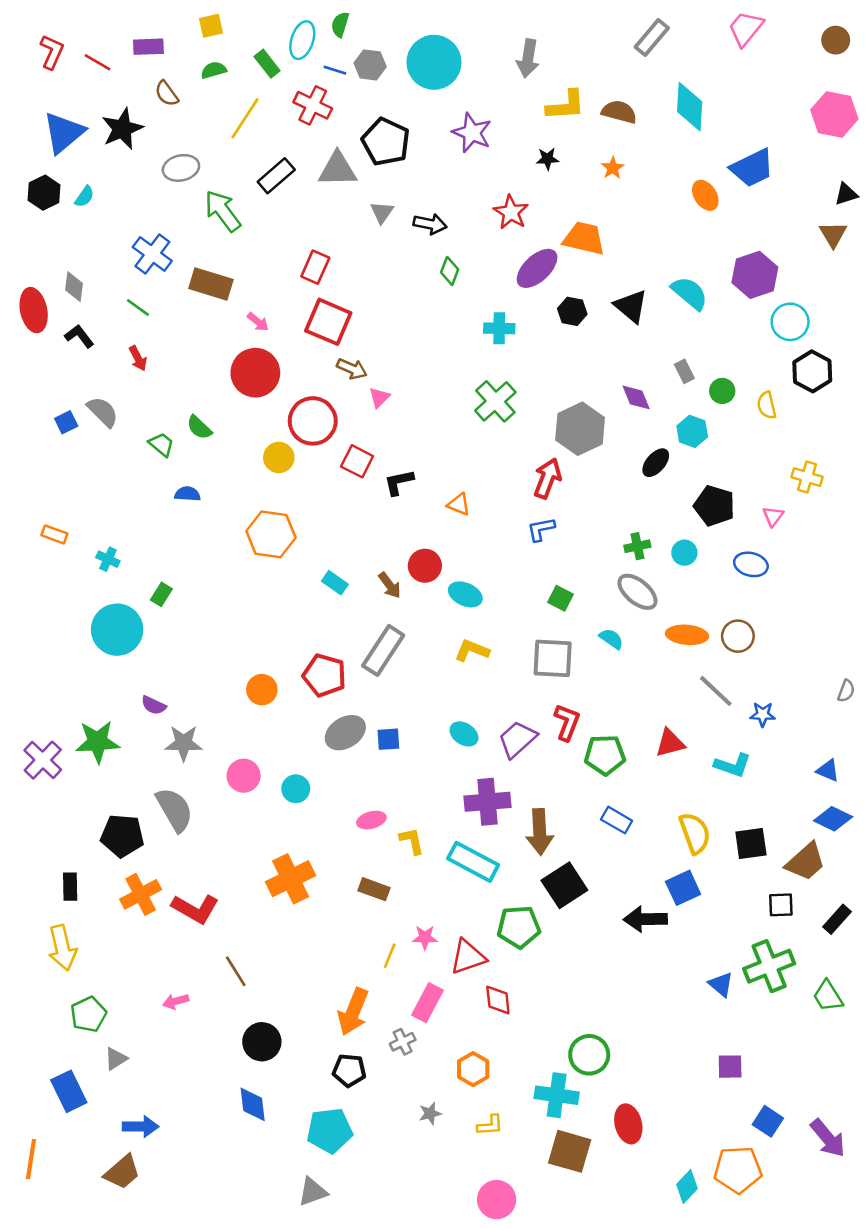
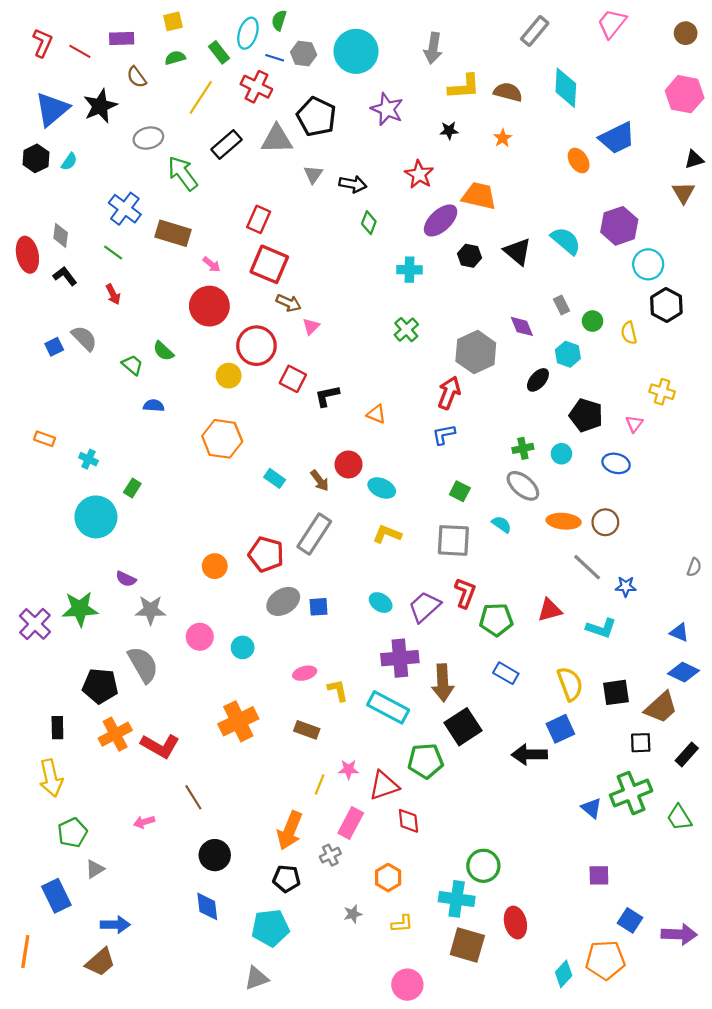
green cross: (495, 401) -> (406, 330), size x0.7
purple arrow: (828, 1138) -> (679, 934), turned -48

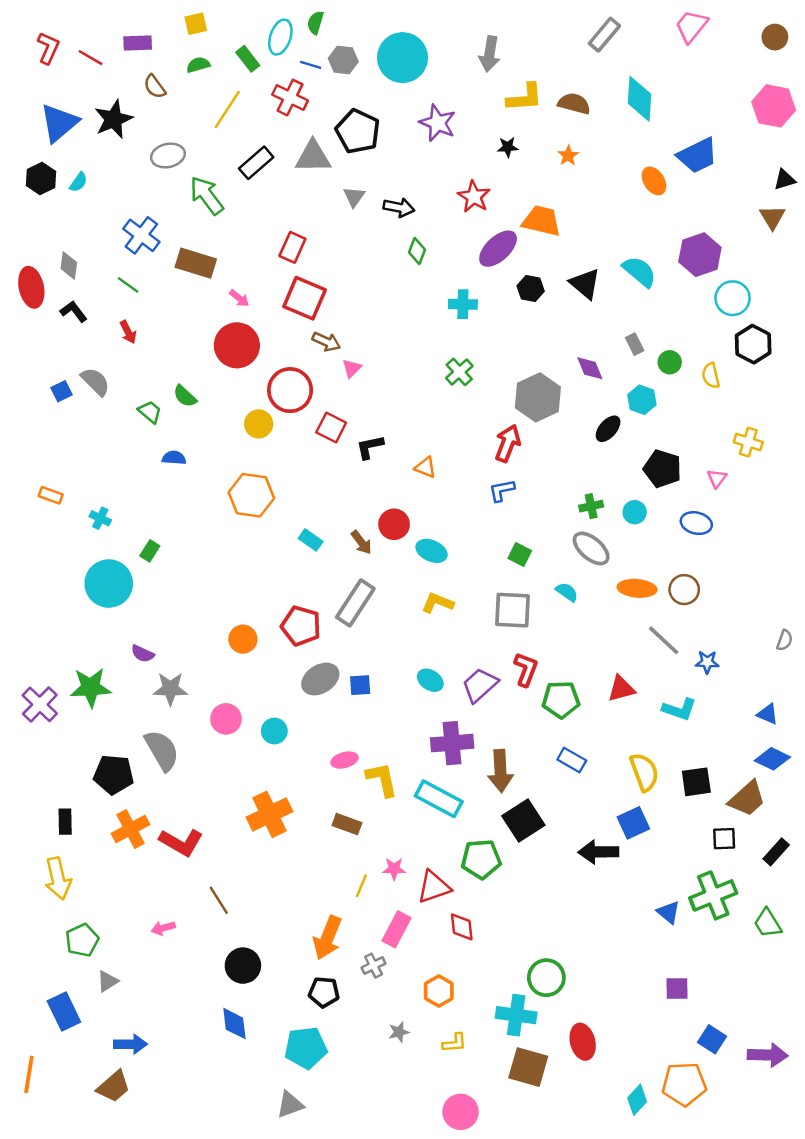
yellow L-shape: (338, 690) -> (382, 779), size x1.4

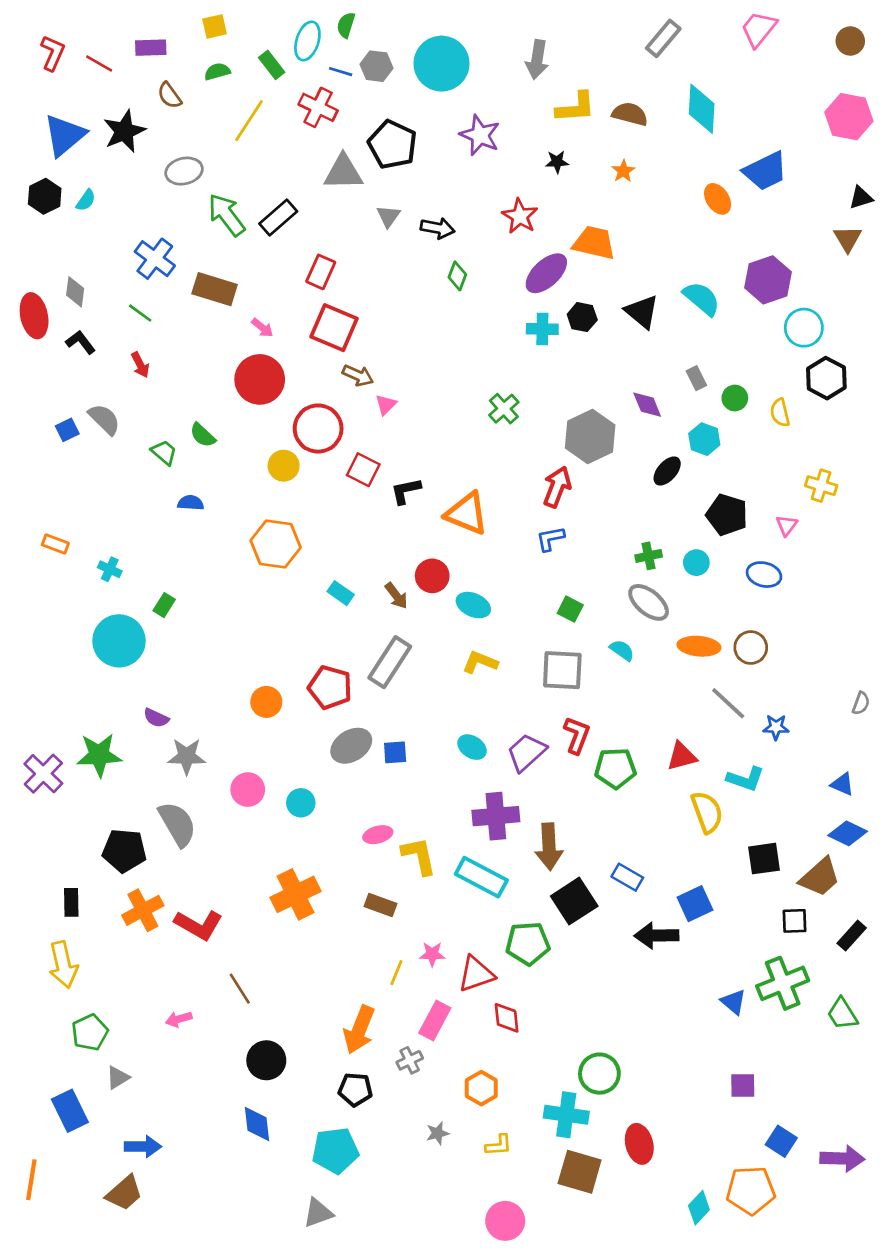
black rectangle: (256, 163) -> (278, 218), moved
cyan cross: (463, 304) -> (542, 329), moved
orange triangle: (425, 467) -> (467, 513), size x1.8
blue rectangle: (572, 760) -> (627, 877), moved
yellow semicircle: (644, 772) -> (707, 812), moved

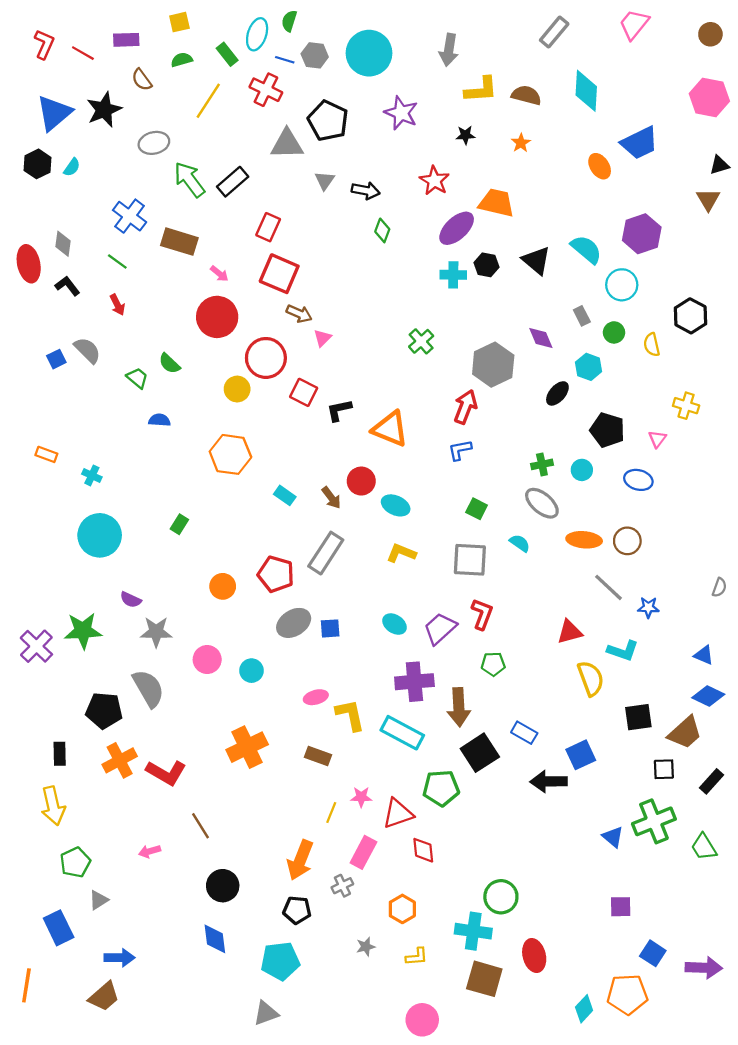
cyan circle: (804, 328) -> (622, 285), moved
green rectangle: (164, 605) -> (179, 524), moved
green pentagon: (615, 768) -> (493, 664), moved, size x0.7

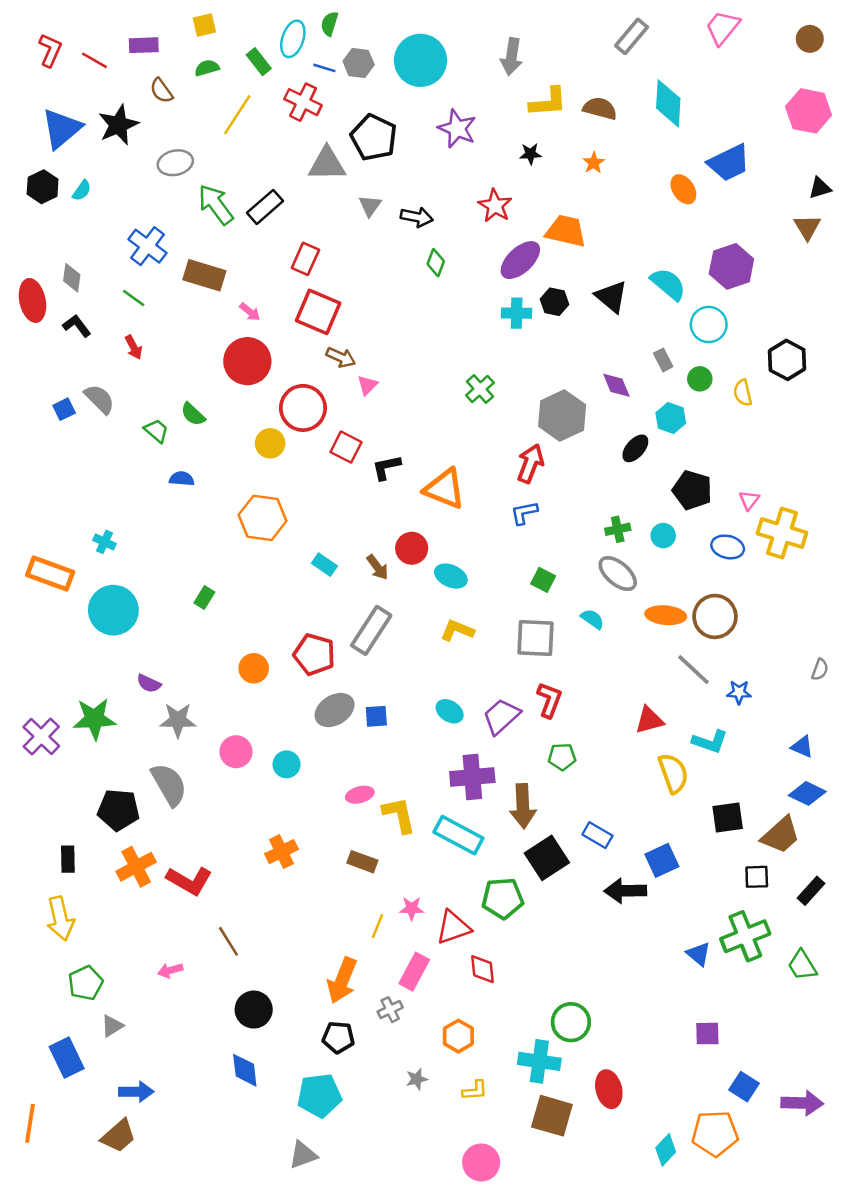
yellow cross: (686, 406) -> (782, 533), moved, size x1.6
orange rectangle: (46, 454) -> (50, 573), moved, size x1.8
brown circle: (627, 541) -> (715, 616), size x1.4
orange cross: (247, 747) -> (281, 852), size x0.7

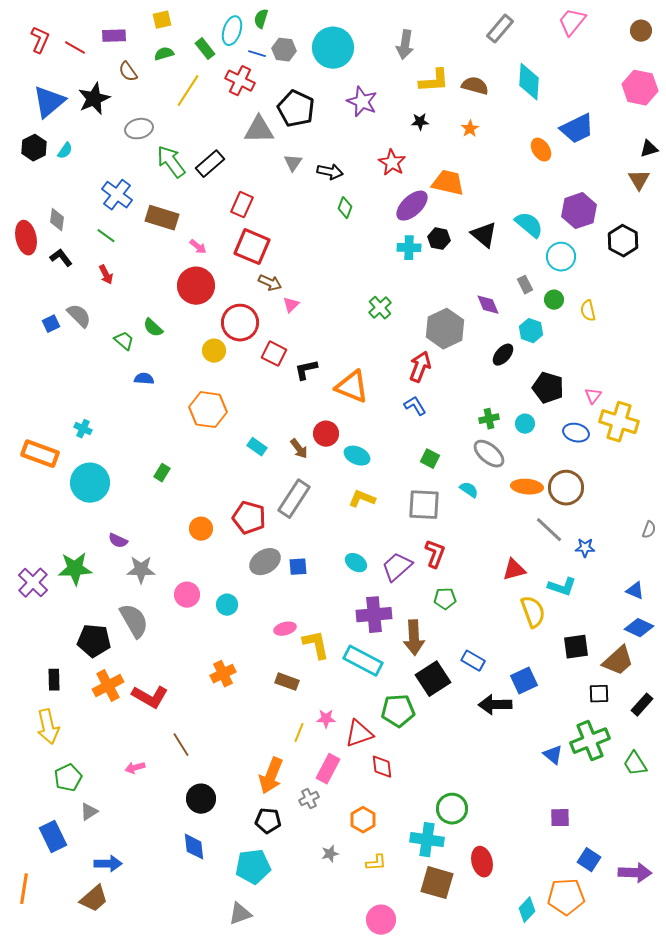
black hexagon: (787, 360) -> (623, 241), moved
blue L-shape: (524, 513) -> (415, 406), turned 70

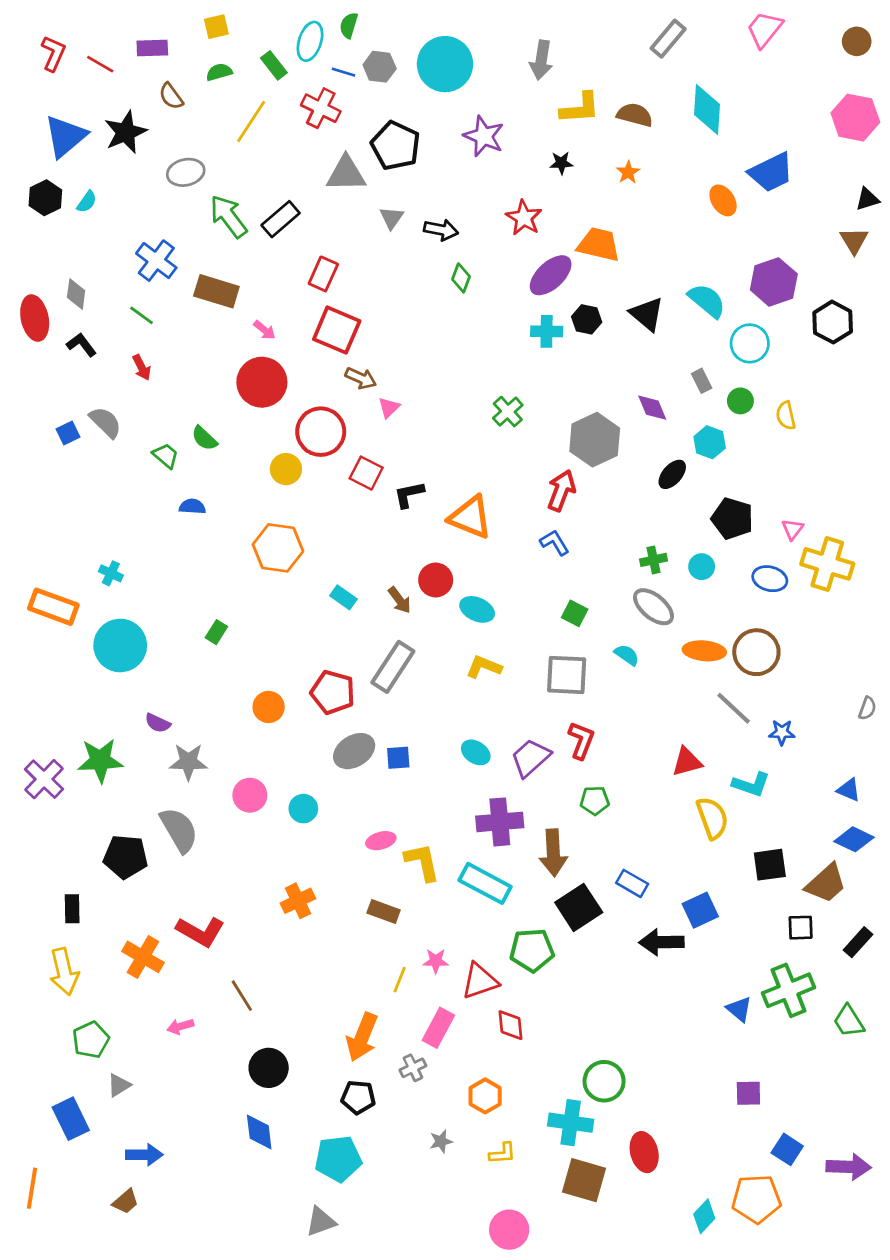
orange cross: (108, 686) -> (143, 957), moved, turned -32
brown trapezoid: (94, 899) -> (126, 1202), size x0.7

